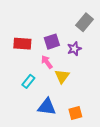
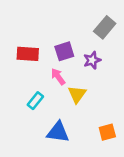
orange square: (75, 113) -> (107, 132), moved

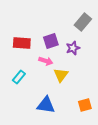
pink arrow: (58, 77) -> (46, 61), turned 144
cyan rectangle: (35, 101) -> (19, 77), moved

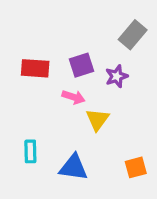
cyan rectangle: (19, 77) -> (30, 151), moved, turned -40

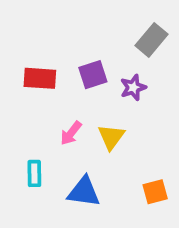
pink arrow: (73, 97) -> (71, 133), moved, turned 110

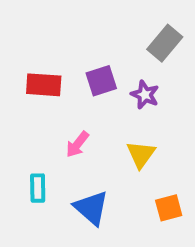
purple star: (133, 87) -> (145, 95), turned -30
yellow triangle: (111, 137) -> (141, 154), moved
blue triangle: (84, 192) -> (91, 208), turned 33

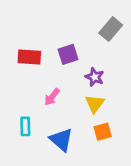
purple star: (145, 95) -> (95, 77), moved
orange square: (169, 208) -> (103, 132), moved

